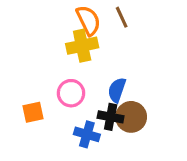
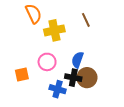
brown line: (122, 17) -> (86, 20), moved
orange semicircle: (88, 20) -> (33, 14), moved

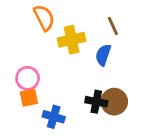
blue semicircle: (77, 60) -> (103, 55), moved
pink circle: (47, 62) -> (28, 78), moved
blue cross: (58, 89) -> (54, 117), moved

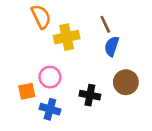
blue semicircle: (103, 55) -> (112, 46), moved
pink circle: (28, 78) -> (50, 77), moved
brown circle: (114, 102) -> (126, 82), moved

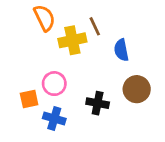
brown line: (105, 24) -> (95, 26), moved
blue semicircle: (112, 46) -> (121, 50), turned -30

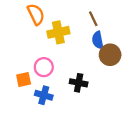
brown line: (95, 26) -> (93, 19), moved
brown circle: (137, 89) -> (110, 55), moved

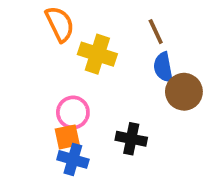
yellow cross: (58, 32) -> (97, 54), turned 30
orange square: (24, 79) -> (67, 137), moved

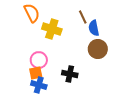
blue semicircle: (163, 67) -> (94, 28), moved

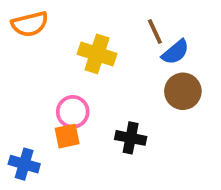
orange semicircle: (32, 13) -> (30, 24), moved, turned 102
blue semicircle: (94, 28) -> (175, 52), turned -119
blue cross: (39, 85) -> (24, 164), moved

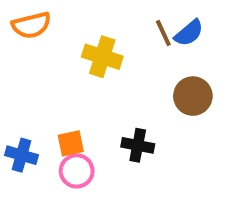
blue semicircle: (175, 52) -> (189, 33), moved
pink circle: (73, 112) -> (77, 171), moved
blue cross: (24, 164) -> (21, 155), moved

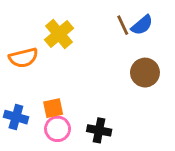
orange semicircle: (31, 25) -> (23, 58), moved
yellow cross: (102, 57) -> (59, 34), moved, turned 32
black cross: (138, 145) -> (99, 130), moved

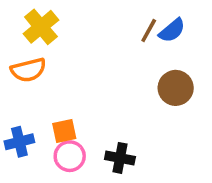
brown line: (123, 25) -> (149, 30), turned 54
yellow cross: (59, 34) -> (41, 27), moved
blue cross: (16, 117) -> (19, 142), turned -30

